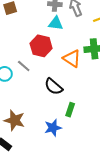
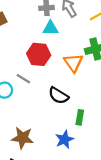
orange triangle: (72, 58) -> (73, 63), turned 30

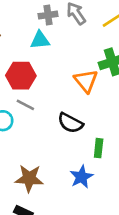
cyan triangle: (51, 28) -> (40, 40), moved
red hexagon: (39, 54) -> (21, 76), moved

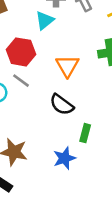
cyan triangle: (40, 40) -> (45, 20), turned -42
orange triangle: (86, 81) -> (67, 66), moved

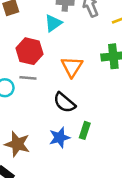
gray line: (21, 81) -> (28, 78), turned -35
blue star: (64, 158) -> (60, 138), moved

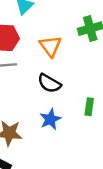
green rectangle: (85, 130) -> (89, 107), moved

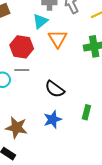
orange triangle: (50, 46) -> (58, 39), moved

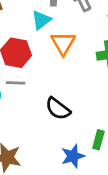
blue star: (53, 119) -> (73, 156), moved

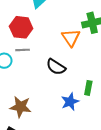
orange triangle: (63, 43) -> (71, 38), moved

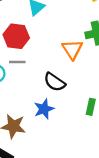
blue star: (70, 102) -> (44, 109), moved

